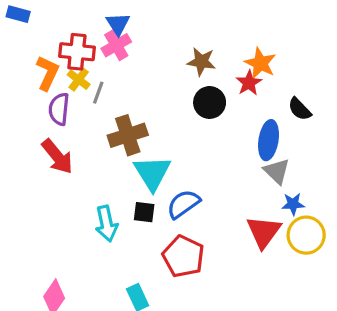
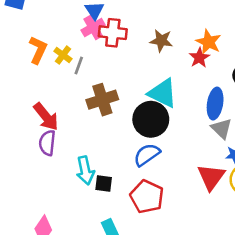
red cross: (77, 52) -> (113, 33), moved
black circle: (210, 102) -> (151, 119), moved, size x1.4
purple semicircle: (59, 109) -> (47, 143), moved
cyan triangle: (152, 173) -> (163, 93), moved, turned -32
black square: (144, 212) -> (104, 184), moved

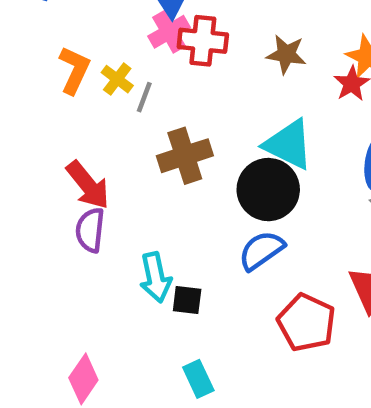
red pentagon: (147, 197) -> (307, 323), moved

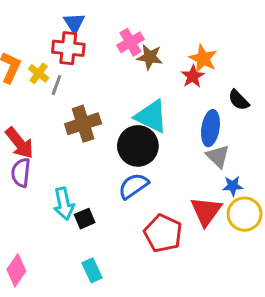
pink cross: (169, 32) -> (130, 42), moved
red cross: (203, 41) -> (68, 48), moved
black square: (187, 300) -> (85, 219), turned -30

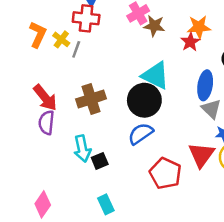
orange star: (203, 59) -> (199, 27), turned -30
brown cross: (83, 124) -> (91, 99), moved

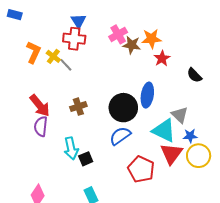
orange star: (199, 27) -> (152, 39), moved
gray line: (76, 49) -> (66, 65), turned -64
cyan triangle: (156, 75) -> (164, 131), moved
blue ellipse: (205, 85) -> (147, 95), moved
brown cross: (91, 99) -> (78, 107), size x0.7

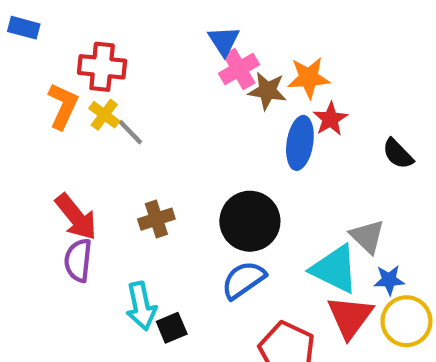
blue triangle: (78, 21) -> (224, 41), moved
red cross: (74, 39) -> (102, 67), moved
blue ellipse: (147, 95) -> (300, 143), moved

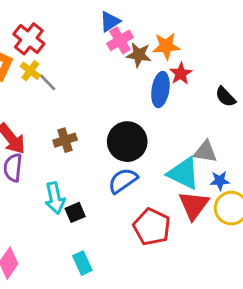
blue triangle: (224, 41) -> (110, 22), turned 30
red cross: (102, 67) -> (29, 39), turned 32
gray triangle: (367, 236) -> (205, 152), turned -35

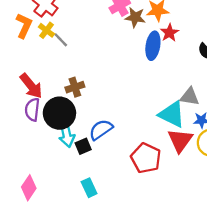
black circle: (127, 142) -> (59, 113), moved
blue semicircle: (123, 181) -> (101, 130), moved

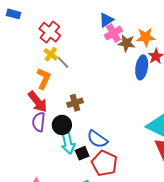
orange L-shape: (24, 26) -> (44, 79), moved
black circle: (59, 113) -> (62, 125), size x0.7
blue semicircle: (101, 130) -> (97, 139), turned -110
red pentagon: (146, 158) -> (104, 163), moved

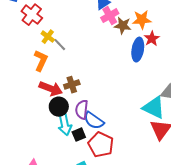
red cross: (50, 32) -> (32, 15), moved
red arrow: (38, 102) -> (51, 89), moved, turned -30
purple semicircle: (39, 122) -> (82, 110), moved

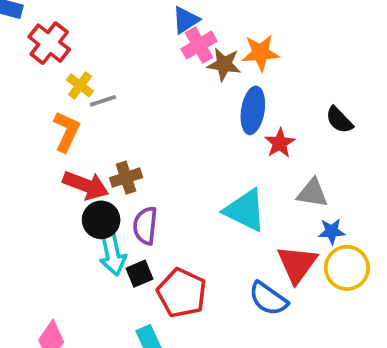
red star: (152, 39) -> (280, 143), moved
gray line: (60, 45) -> (103, 101), turned -64
cyan triangle: (154, 108) -> (245, 210), moved
blue semicircle: (94, 121) -> (268, 299), moved

